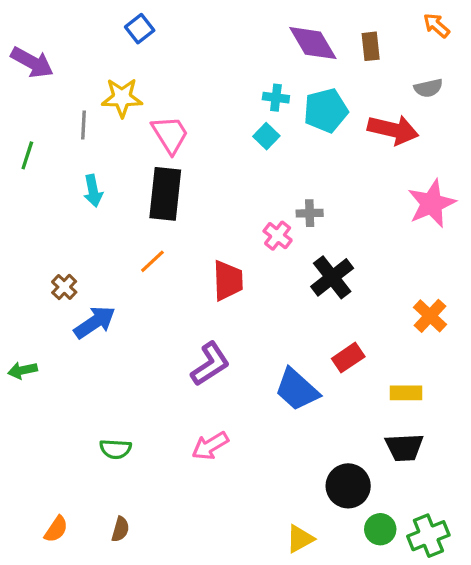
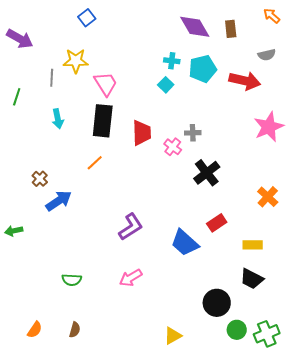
red trapezoid: (228, 281) -> (142, 133), moved
black trapezoid: (404, 447) -> (252, 279), turned 30
yellow triangle: (300, 539) -> (173, 336), moved

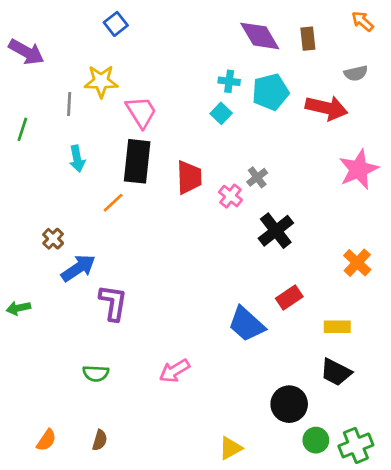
gray cross: (193, 133) -> (257, 177), turned -35
orange line: (95, 163) -> (113, 203), moved
purple L-shape: (131, 227) -> (113, 303), moved, turned -48

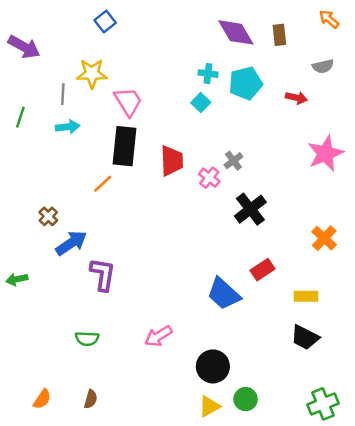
red arrow: (327, 108) -> (296, 98), size x0.6
cyan arrow: (77, 159) -> (68, 127), moved, turned -85
black circle: (289, 404) -> (213, 366), moved
green circle: (316, 440) -> (246, 399), moved

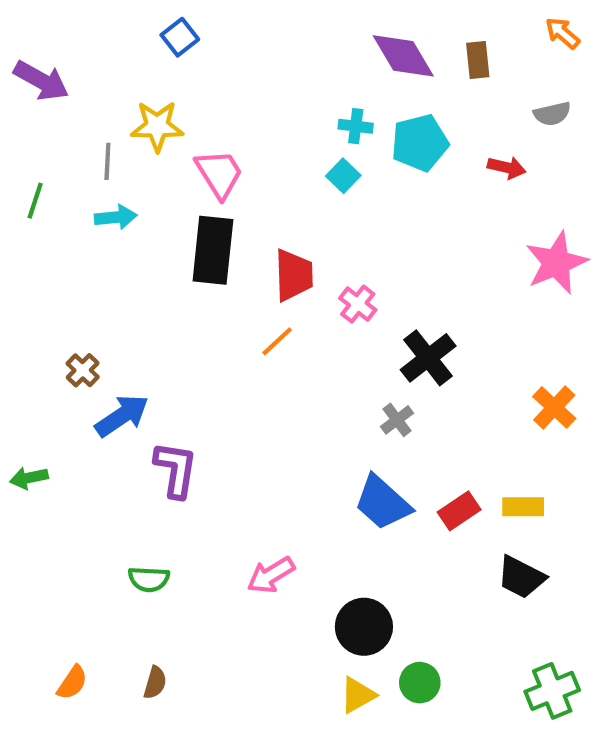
gray cross: (233, 161) -> (397, 420), moved
orange line: (103, 184) -> (277, 341), moved
red rectangle: (262, 270) -> (459, 511), moved

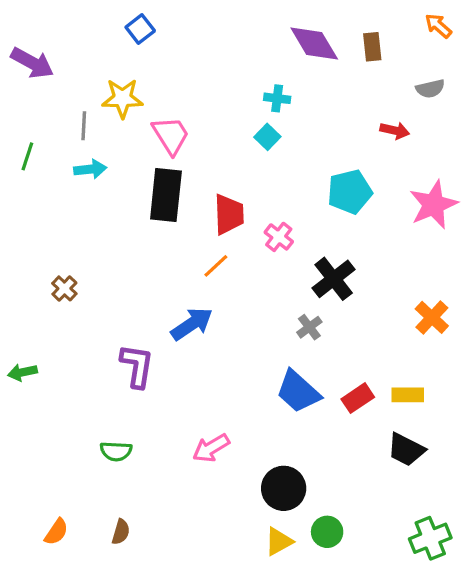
cyan pentagon: (420, 143) -> (350, 192), moved
blue arrow: (122, 416) -> (192, 324), moved

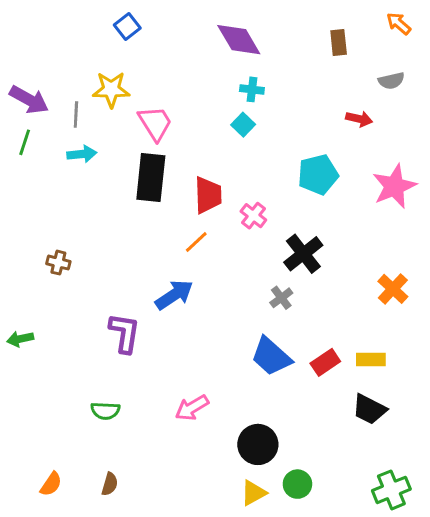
purple diamond: (314, 44) -> (239, 40), moved
purple arrow: (32, 63) -> (29, 100), moved
brown cross: (64, 288) -> (58, 263), turned -30

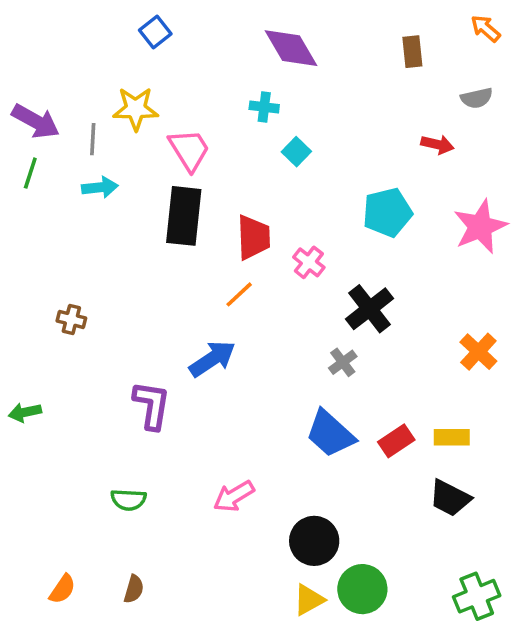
cyan cross: (252, 89) -> (264, 107), moved
green circle: (297, 484) -> (362, 589), size x1.4

